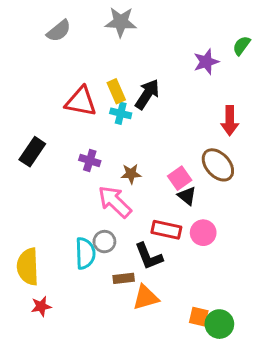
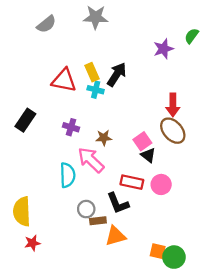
red arrow: (230, 121) -> (173, 105), moved
gray circle: (104, 242) -> (86, 209), moved
cyan semicircle: (85, 253) -> (67, 175), moved

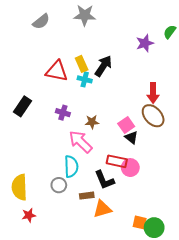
cyan semicircle: (67, 175) -> (71, 166), moved
pink circle: (161, 184) -> (130, 168), moved
gray circle: (86, 209) -> (59, 185), moved

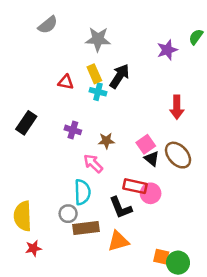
gray star: (85, 15) -> (98, 39), moved
red triangle: (57, 71) -> (66, 82), size x0.6
brown ellipse: (153, 116) -> (178, 155), moved
pink arrow: (81, 142) -> (93, 163), size x0.7
brown rectangle: (87, 196) -> (86, 228), moved, size x1.5

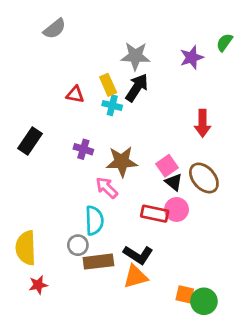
gray star: (98, 39) -> (135, 56), moved
brown star: (106, 141) -> (122, 162), size x1.6
pink circle: (151, 193) -> (177, 210), moved
black L-shape: (121, 208) -> (138, 255), moved, turned -35

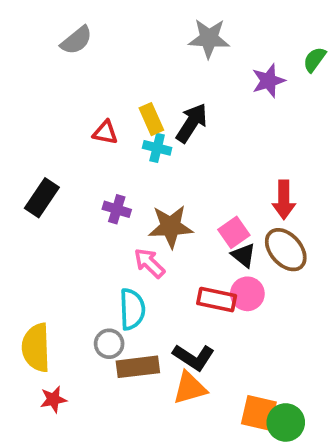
gray star: (135, 56) -> (209, 38), moved
red arrow: (203, 123) -> (284, 200), moved
orange square: (185, 294) -> (259, 413), size x1.4

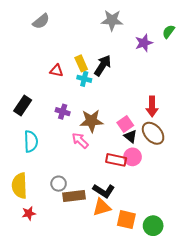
cyan semicircle: (132, 309) -> (31, 141), moved
orange square: (259, 413) -> (126, 220), moved

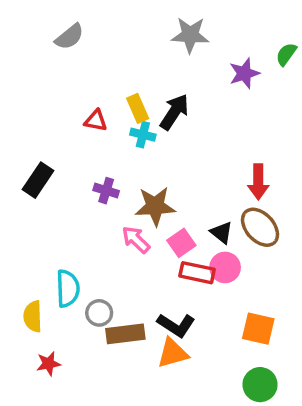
pink square: (125, 124) -> (181, 243), moved
cyan semicircle: (31, 141) -> (68, 288), moved
yellow semicircle: (20, 186) -> (33, 316), size x0.7
orange square: (126, 220) -> (258, 329), moved

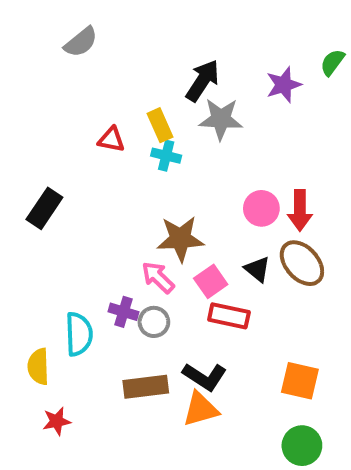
gray star: (190, 35) -> (221, 119), moved
black arrow: (174, 112) -> (203, 81), moved
purple cross: (106, 191) -> (124, 312), moved
pink circle: (225, 267) -> (261, 208), moved
gray circle: (99, 313) -> (154, 322), moved

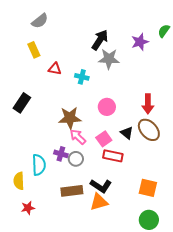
yellow rectangle: (160, 125) -> (34, 50), moved
pink circle: (261, 208) -> (107, 107), moved
brown star: (180, 239) -> (70, 118), moved

